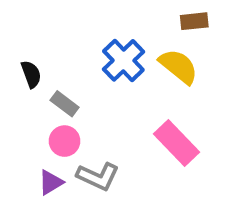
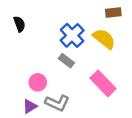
black semicircle: (31, 74) -> (19, 24), moved
gray rectangle: (65, 104) -> (66, 61), moved

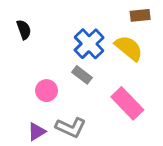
pink circle: (38, 82) -> (47, 91), moved

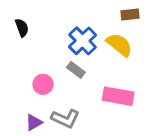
pink rectangle: (127, 103) -> (118, 96), turned -36

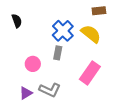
gray rectangle: (76, 70) -> (58, 53), turned 64
pink rectangle: (118, 96) -> (90, 73), turned -65

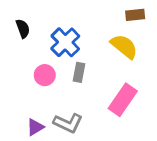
blue cross: (63, 31) -> (65, 42), moved
pink circle: (33, 64) -> (45, 75), moved

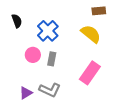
gray rectangle: (79, 72) -> (52, 59), moved

